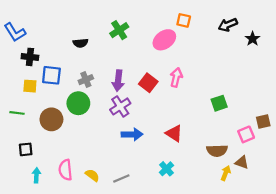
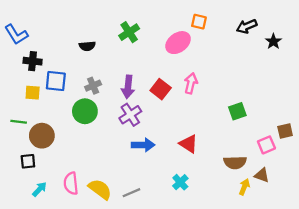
brown circle: (51, 119) -> (42, 136), moved
cyan arrow: (36, 175) -> (40, 189), turned 40
yellow semicircle: (92, 175) -> (100, 189), size x1.5

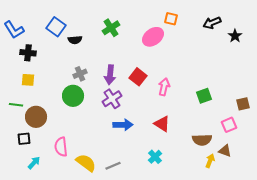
blue square: (56, 81) -> (56, 27), moved, turned 30
pink arrow: (191, 83) -> (164, 87), moved
brown square: (285, 131) -> (243, 104), moved
pink semicircle: (71, 183) -> (61, 147), moved

